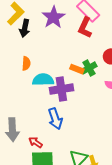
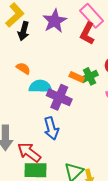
orange semicircle: (26, 63) -> (23, 68), turned -64
purple cross: (61, 89) -> (59, 97), turned 30
red arrow: (36, 142) -> (29, 152), size x1.6

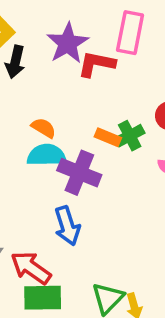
pink rectangle: (92, 16) -> (130, 33), turned 55
red L-shape: (87, 33) -> (96, 64), moved, turned 75
orange semicircle: (23, 68) -> (44, 128), moved

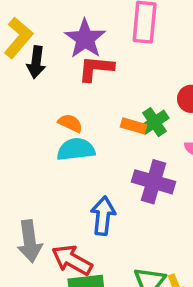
red L-shape: (96, 64) -> (96, 68), moved
purple cross: (79, 173) -> (154, 182), moved
blue arrow: (67, 226) -> (103, 216), turned -150

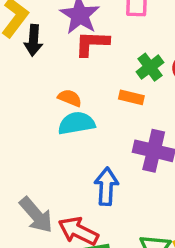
green cross: (155, 122) -> (150, 67), moved
gray arrow: (30, 241) -> (36, 215), turned -30

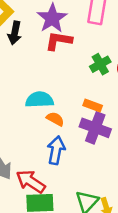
orange rectangle: (131, 97) -> (93, 105), moved
orange semicircle: (70, 98) -> (55, 119), moved

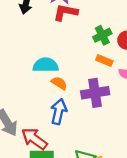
orange rectangle: (93, 105) -> (104, 60), moved
purple cross: (95, 128) -> (95, 93), turned -32

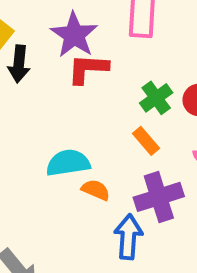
orange rectangle: (104, 60) -> (146, 141), moved, turned 35
blue arrow: (59, 112) -> (128, 237), moved

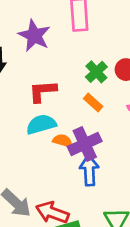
red L-shape: (88, 69) -> (43, 91), moved
purple cross: (159, 197) -> (85, 144), moved

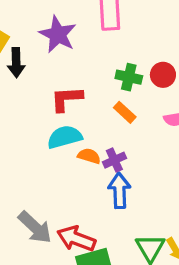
green cross: (96, 72) -> (129, 77), turned -35
purple cross: (85, 144) -> (114, 160), size x0.6

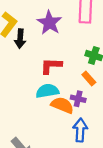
orange semicircle: (89, 156) -> (62, 105), size x1.5
purple cross: (114, 160) -> (78, 99), moved, turned 32

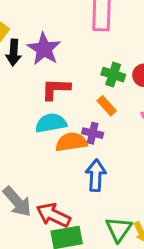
purple star: (49, 23) -> (44, 49), moved
orange semicircle: (62, 105) -> (71, 142), turned -30

